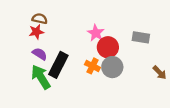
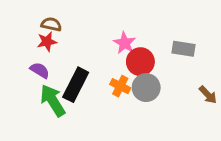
purple semicircle: (40, 54) -> (40, 70), moved

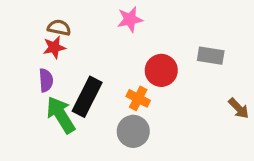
pink star: (125, 43) -> (130, 19), moved, turned 30
purple semicircle: (40, 70) -> (46, 80), turned 54
gray circle: (146, 88) -> (133, 131), moved

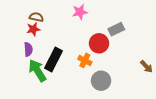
gray rectangle: (211, 56) -> (116, 29), moved, turned -35
gray circle: (133, 131) -> (101, 81), moved

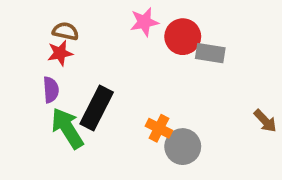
gray rectangle: (116, 29) -> (210, 53), turned 35
red circle: (99, 43) -> (183, 37), moved
orange cross: (85, 60) -> (159, 128), moved

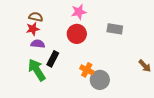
red circle: (183, 37) -> (77, 34), moved
purple semicircle: (51, 90) -> (38, 44), moved, turned -80
black rectangle: (97, 108) -> (53, 59), size x0.7

